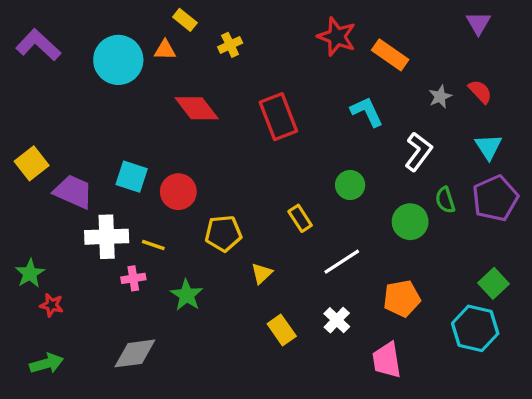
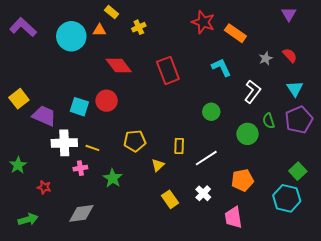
red circle: (178, 192) -> (107, 101), moved
yellow rectangle: (300, 218) -> (179, 146), moved, turned 35
red star: (52, 305) -> (44, 187), moved

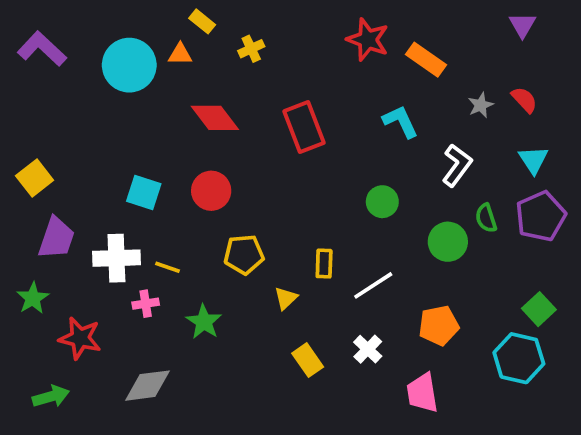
red circle: (107, 101) -> (211, 191), moved
purple trapezoid: (44, 116) -> (56, 238), moved, turned 85
red star: (44, 187) -> (80, 338), size x1.6

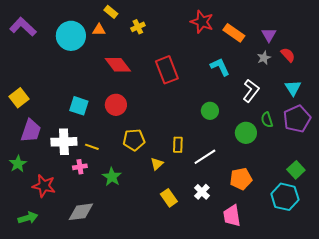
purple triangle: (522, 25) -> (269, 35), moved

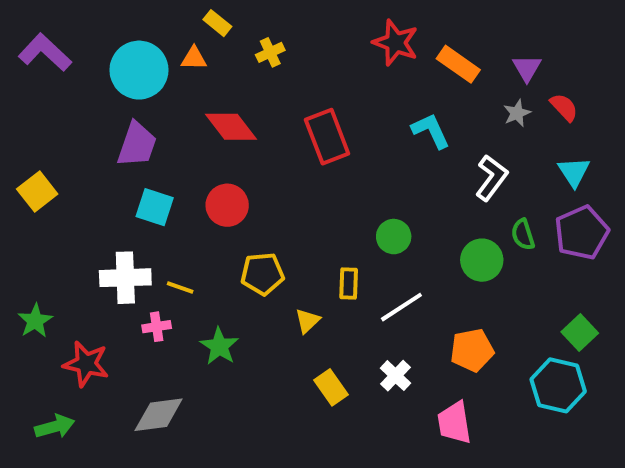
green circle: (210, 111) -> (394, 237), moved
purple trapezoid: (31, 131) -> (137, 144), moved

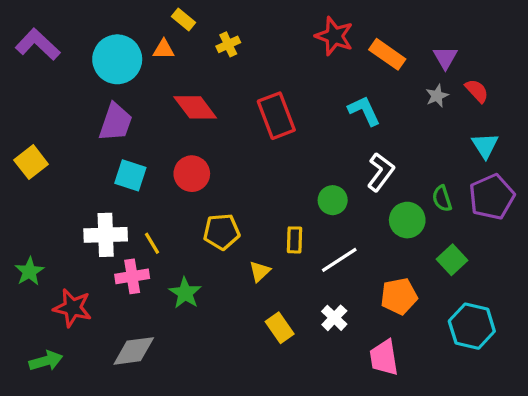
white L-shape: (492, 178) -> (381, 172), moved
yellow line: (180, 287) -> (152, 243), turned 40
pink cross: (157, 327) -> (132, 276), size x1.4
green square: (580, 333) -> (452, 260), moved

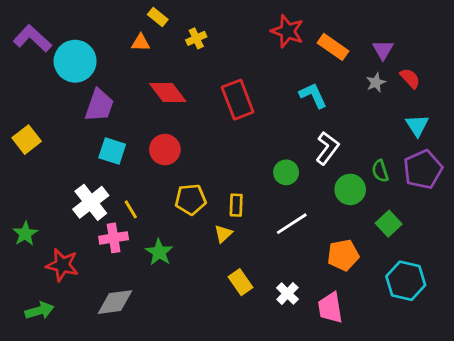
cyan circle: (117, 59) -> (75, 61), moved
white cross: (106, 235) -> (91, 202), turned -36
yellow rectangle: (295, 240) -> (236, 205), moved
white cross: (334, 318) -> (287, 294), moved

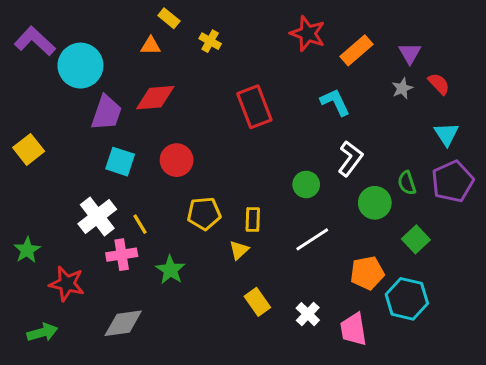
yellow cross: (196, 38) -> (210, 41), turned -36
orange rectangle: (333, 47) -> (356, 50), turned -76
red diamond: (168, 93) -> (155, 98), moved, turned -57
cyan hexagon: (406, 281) -> (407, 299), moved

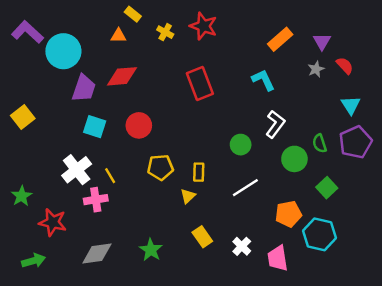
red star: (308, 34) -> (203, 26), moved
green star: (170, 270) -> (151, 250), moved

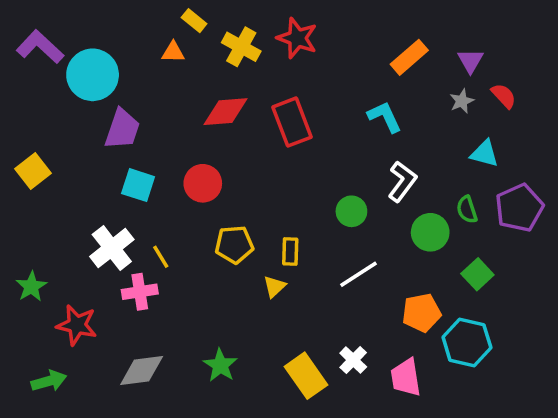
yellow cross: (165, 32) -> (241, 47), size x1.5
red diamond: (122, 76) -> (226, 112), moved
cyan triangle: (351, 105) -> (484, 154), moved, turned -42
yellow rectangle: (202, 237) -> (306, 376), moved, size x1.4

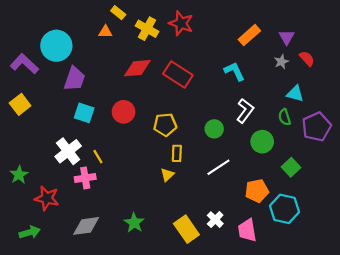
purple L-shape: (40, 47) -> (24, 64), moved
red rectangle: (292, 122) -> (178, 75), turned -36
green semicircle: (467, 210) -> (285, 117), moved
yellow pentagon: (234, 245) -> (165, 125), moved

